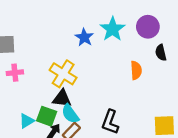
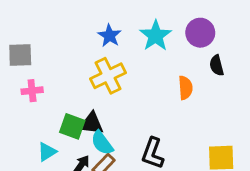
blue star: (84, 37) -> (109, 36), moved
yellow cross: (63, 74) -> (108, 76), moved, turned 32
green square: (47, 116) -> (72, 126), moved

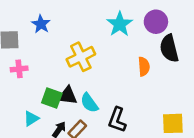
blue star: (109, 36) -> (41, 24), moved
black semicircle: (217, 65) -> (169, 48), size x1.6
cyan semicircle: (102, 143) -> (89, 103), moved

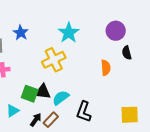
cyan star: (120, 24) -> (69, 33), moved
black semicircle: (169, 48) -> (127, 53), size x0.6
cyan semicircle: (89, 103) -> (61, 98), turned 90

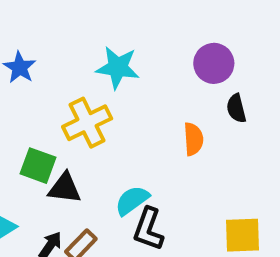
cyan star: (69, 33) -> (118, 67), turned -30
green square: (30, 94) -> (38, 166), moved
cyan semicircle: (61, 98) -> (132, 200), moved

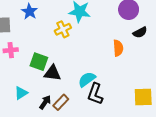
black semicircle: (236, 108) -> (140, 32), turned -104
yellow cross: (87, 123) -> (63, 29), moved, size x0.7

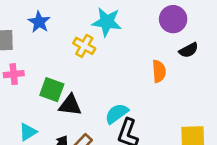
yellow cross: (63, 29) -> (84, 46), turned -35

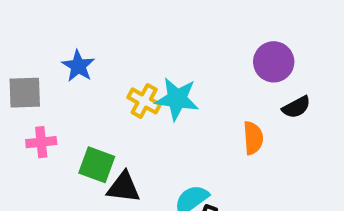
cyan star: (107, 22) -> (177, 99), moved

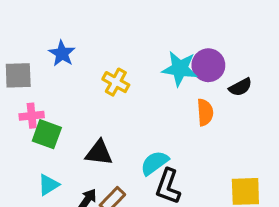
purple circle: (274, 62) -> (208, 65), moved
cyan star: (177, 99) -> (180, 69), moved
green square: (97, 165) -> (47, 134), moved

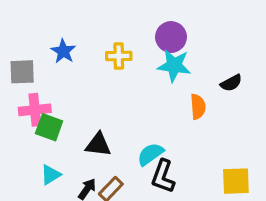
purple circle: (208, 65) -> (171, 37), moved
yellow cross: (116, 82) -> (119, 56), moved, turned -30
pink cross: (32, 116) -> (35, 110), size x1.4

